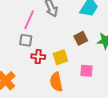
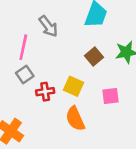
gray square: (26, 40) -> (25, 74), turned -32
yellow square: (60, 57) -> (73, 86), turned -35

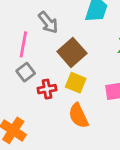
brown square: (94, 57) -> (72, 52), moved, size x1.5

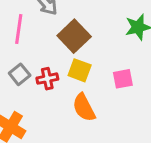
gray square: (26, 72) -> (20, 74), moved

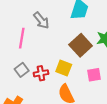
brown square: (74, 36) -> (81, 45), moved

